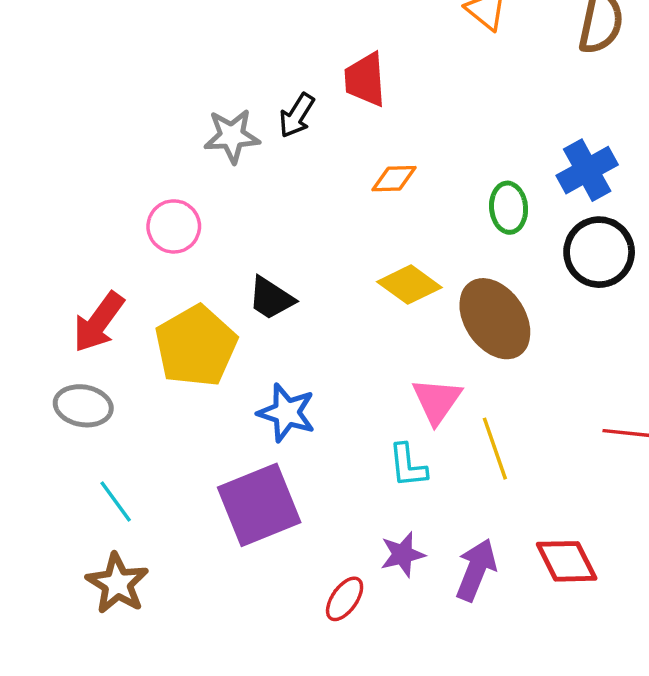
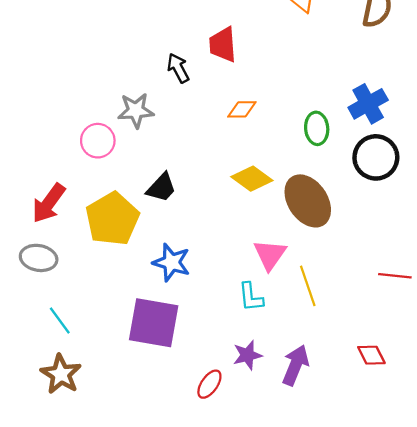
black arrow: (297, 115) -> (178, 68), turned 120
gray star: (232, 136) -> (136, 111), moved
black trapezoid: (271, 298) -> (161, 188), turned -80
purple square: (259, 505) -> (154, 323), turned 32
red diamond: (567, 561) -> (371, 355), moved, size x0.7

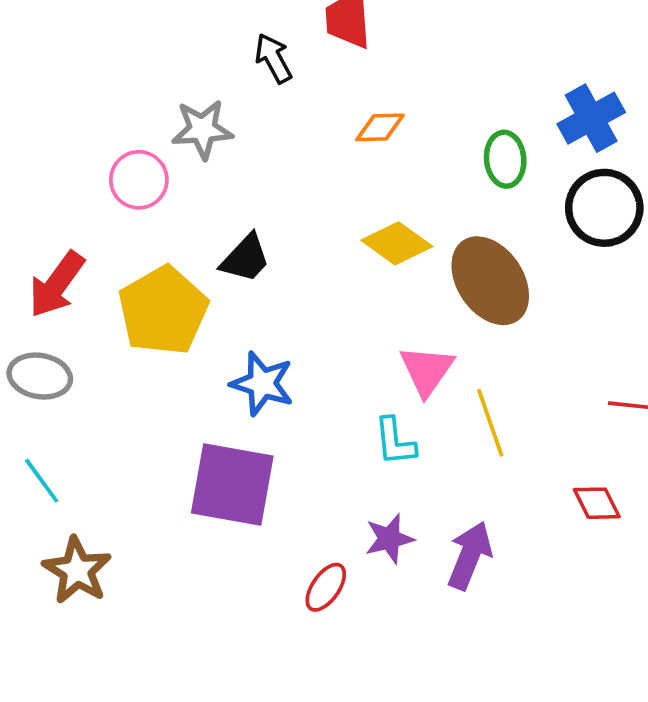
cyan line: (60, 320) -> (42, 481), moved
red diamond: (371, 355) -> (597, 503), moved

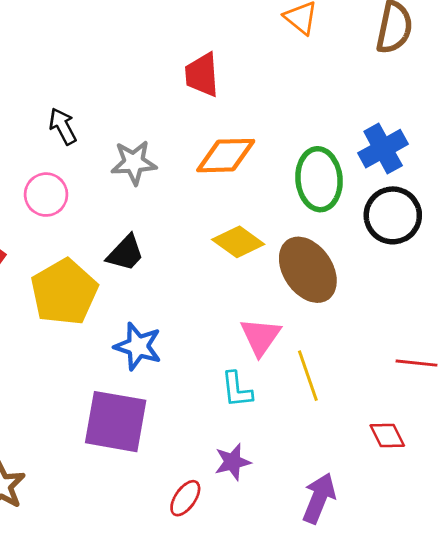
black arrow: (273, 58) -> (63, 126), moved
orange diamond: (380, 127) -> (226, 156), size x1.6
gray star: (202, 129) -> (134, 163), moved
green ellipse: (505, 159) -> (319, 179), size x1.5
purple arrow: (470, 555) -> (319, 498), moved

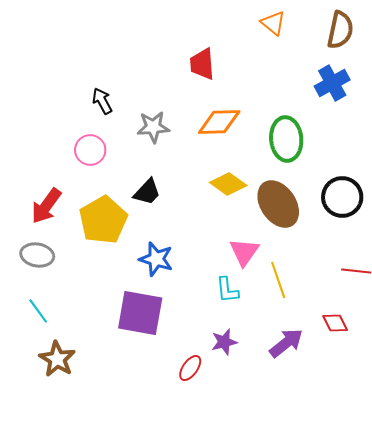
blue cross: (383, 149) -> (332, 83), moved
black circle: (393, 215) -> (342, 197), moved
purple arrow: (319, 498) -> (286, 343), moved, turned 30

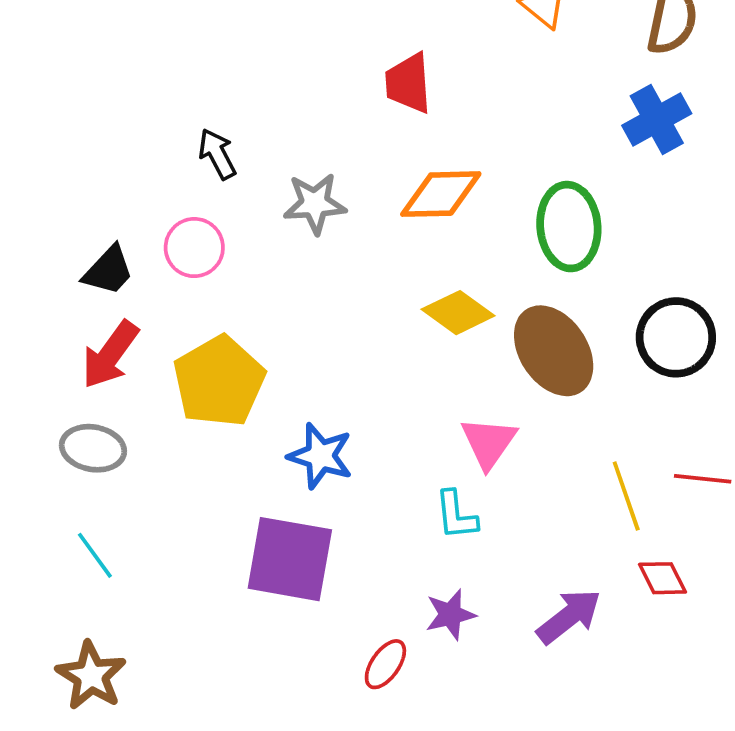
black trapezoid: (147, 192) -> (108, 270), moved
yellow line: (278, 280) -> (626, 496), moved
brown star: (57, 359) -> (91, 676), moved

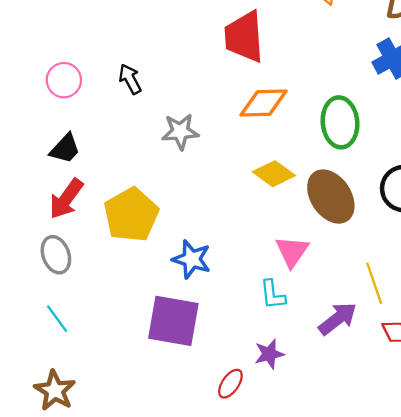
red trapezoid: (408, 83) -> (244, 37), size x1.4
gray star: (315, 204) -> (180, 132), moved
pink circle: (194, 248) -> (64, 80), moved
gray ellipse: (93, 448) -> (56, 255), turned 60
purple arrow: (569, 616) -> (338, 319), moved

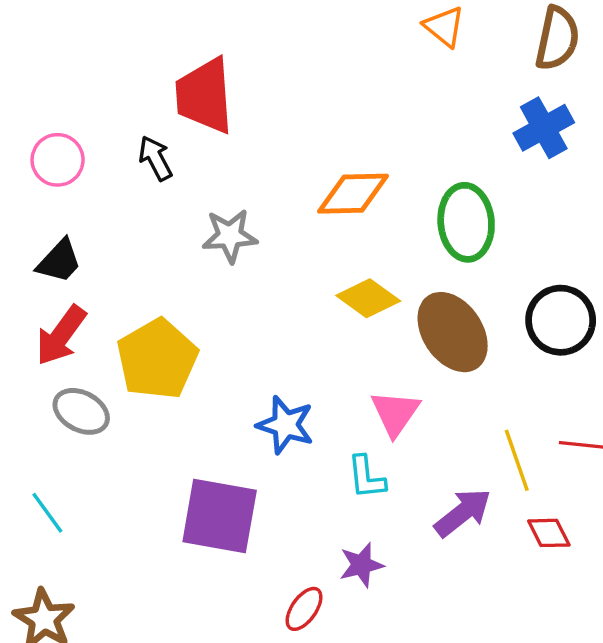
red trapezoid: (244, 37) -> (204, 96), moved
gray ellipse: (56, 255) -> (81, 411), moved, turned -42
blue star: (192, 259) -> (285, 425), moved

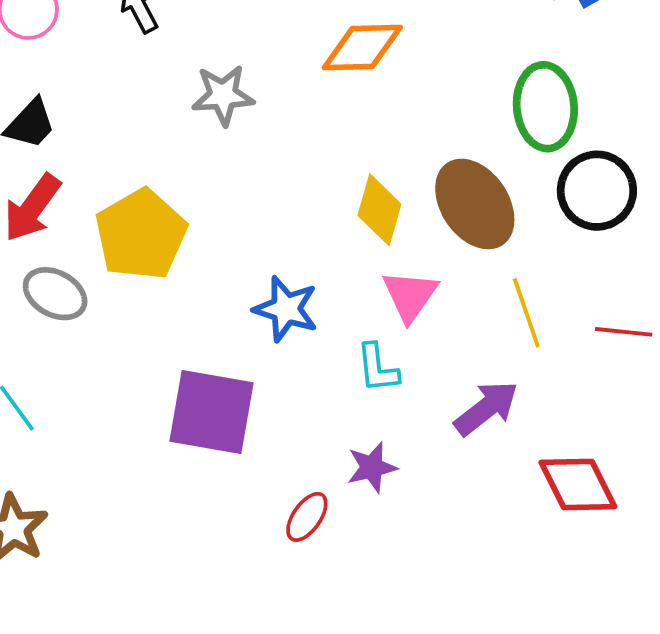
green ellipse: (466, 222) -> (545, 107), moved
yellow diamond: (368, 298) -> (379, 210), moved, turned 70
yellow line: (517, 460) -> (526, 313), moved
red diamond: (549, 533) -> (578, 484), moved, size x1.6

